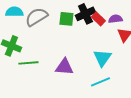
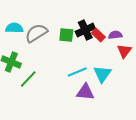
green line: (28, 63) -> (28, 79), turned -42
purple triangle: (64, 67) -> (85, 92), moved
cyan line: (100, 82) -> (77, 72), moved

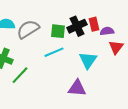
red rectangle: (98, 35) -> (94, 24), moved, turned 32
cyan line: (77, 72) -> (54, 52), moved
cyan triangle: (102, 74) -> (88, 60), moved

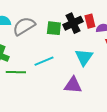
cyan line: (54, 52) -> (44, 61), moved
green line: (20, 75) -> (16, 72), turned 48

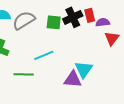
cyan triangle: (84, 57) -> (84, 69), moved
green line: (16, 72) -> (24, 74), moved

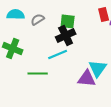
black cross: (73, 17) -> (66, 35), moved
gray semicircle: (24, 20) -> (38, 19), size x0.6

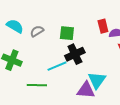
cyan semicircle: (16, 14) -> (15, 26), turned 30
black cross: (66, 35) -> (75, 54), moved

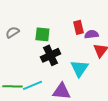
cyan line: (57, 66) -> (32, 85), moved
cyan triangle: (97, 80) -> (79, 68), moved

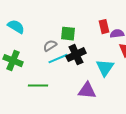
gray semicircle: (12, 32) -> (50, 46), moved
cyan line: (32, 85) -> (58, 59), moved

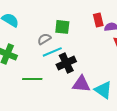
black cross: (76, 55) -> (66, 63), moved
cyan triangle: (105, 68) -> (103, 90), moved, turned -30

